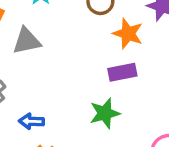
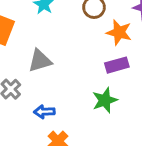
gray triangle: (27, 41) -> (40, 61), moved

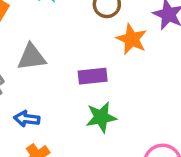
purple rectangle: (117, 65) -> (93, 76), moved

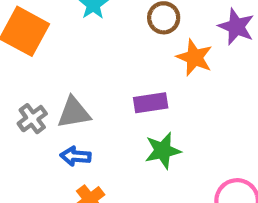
gray triangle: (32, 57) -> (74, 113), moved

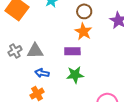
orange star: (195, 57) -> (83, 32), moved
blue arrow: (76, 156) -> (42, 73), moved

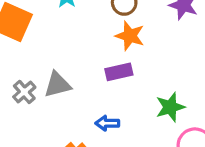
blue arrow: (42, 73) -> (107, 123), moved
green star: (75, 75) -> (170, 107), moved

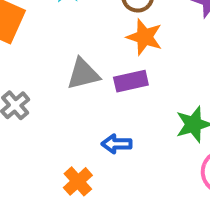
gray triangle: (57, 85) -> (83, 74), moved

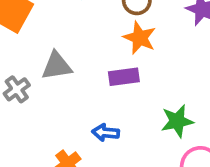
gray triangle: (83, 74) -> (57, 66), moved

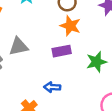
green star: (177, 121) -> (97, 62), moved

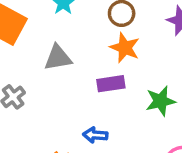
gray triangle: (19, 47) -> (58, 58), moved

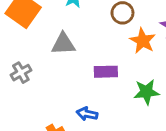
orange star: (125, 48) -> (143, 41), moved

